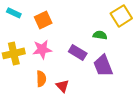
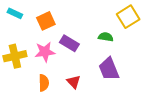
purple rectangle: (78, 52) -> (69, 43), moved
red triangle: (62, 86) -> (74, 82), moved

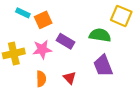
cyan rectangle: (15, 13) -> (23, 13), moved
yellow square: (128, 17) -> (121, 16), turned -35
green semicircle: (106, 37) -> (100, 35), size x1.5

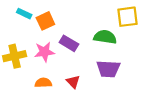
yellow square: (121, 16) -> (127, 17), turned -30
purple trapezoid: (103, 66) -> (108, 69), turned -65
orange semicircle: (41, 79) -> (43, 83), turned -91

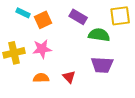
purple rectangle: (69, 43) -> (78, 17), moved

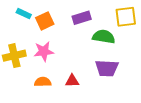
purple rectangle: (78, 17) -> (82, 18), turned -48
red triangle: (69, 77) -> (72, 81), turned -48

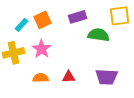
cyan rectangle: (24, 14) -> (22, 25), moved, turned -72
pink star: (44, 51) -> (42, 49), turned -30
purple trapezoid: (107, 68) -> (107, 77), moved

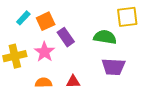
purple rectangle: (78, 17) -> (66, 37), moved, turned 72
cyan rectangle: (22, 25) -> (23, 18), moved
purple trapezoid: (107, 77) -> (113, 67), moved

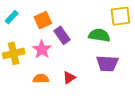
cyan rectangle: (23, 18) -> (12, 17), moved
red triangle: (73, 82) -> (69, 78), turned -32

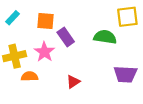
orange square: (43, 20) -> (45, 21), turned 30
purple trapezoid: (107, 63) -> (125, 74), moved
orange semicircle: (41, 79) -> (29, 76), moved

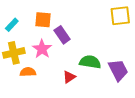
cyan rectangle: (12, 18) -> (12, 25), moved
green semicircle: (105, 37) -> (90, 62), moved
purple trapezoid: (125, 74) -> (118, 70), turned -120

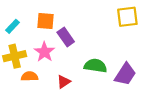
purple trapezoid: (118, 70) -> (125, 74), turned 60
red triangle: (69, 77) -> (64, 82), moved

